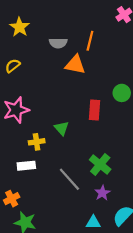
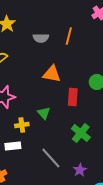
orange triangle: (75, 65) -> (52, 74), moved
green cross: (100, 165) -> (81, 133), moved

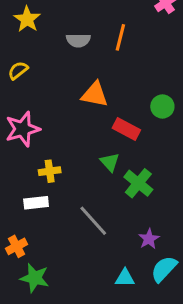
red rectangle: (73, 97) -> (126, 129), turned -66
green triangle: (44, 113) -> (110, 162), moved
purple star: (80, 170) -> (149, 239), moved

